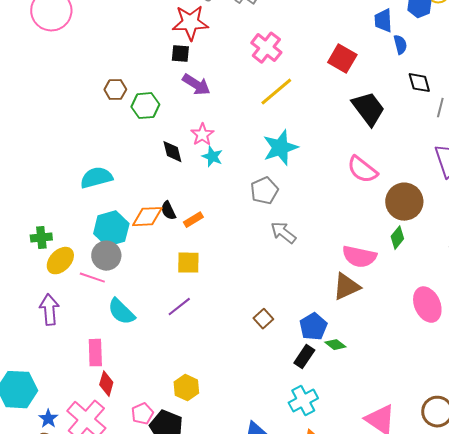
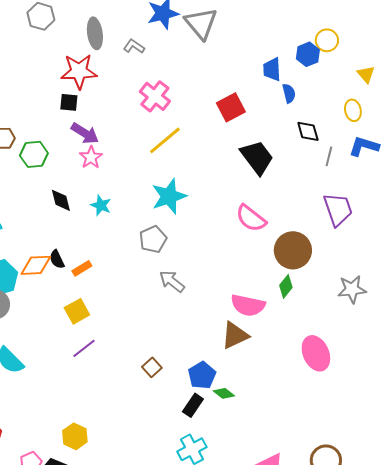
red square: (342, 59) -> (231, 107), turned 32
pink star: (202, 135) -> (91, 157), moved
yellow square: (188, 263) -> (77, 311), turned -30
purple line: (179, 307) -> (84, 348), moved

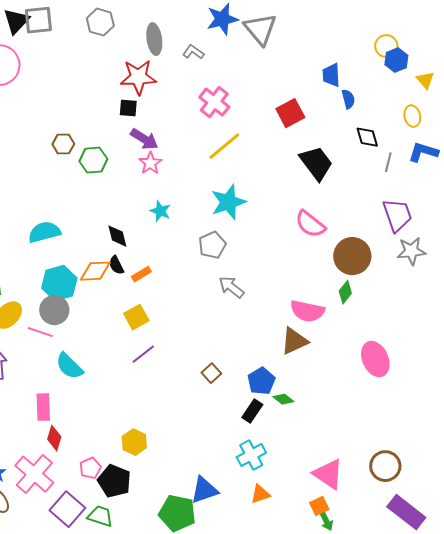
blue hexagon: (308, 54) -> (396, 60), moved
black diamond: (61, 200) -> (117, 236), moved
gray star: (352, 289) -> (411, 251), moved

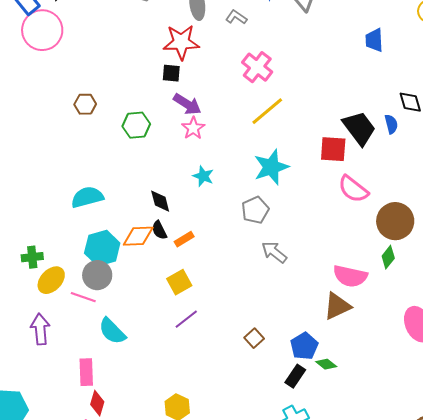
blue semicircle: (348, 99) -> (391, 124), moved
red square: (290, 113) -> (333, 149), moved, turned 32
brown hexagon: (63, 144) -> (85, 104), moved

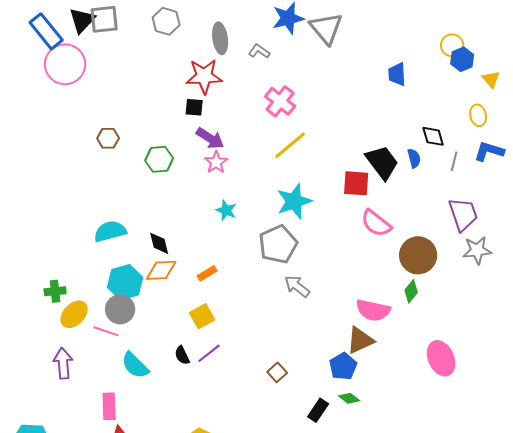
black diamond: (160, 201) -> (159, 243), moved
gray pentagon: (255, 210) -> (278, 244), size x1.4
black semicircle: (159, 230) -> (182, 355), moved
blue pentagon: (304, 346) -> (343, 366), moved

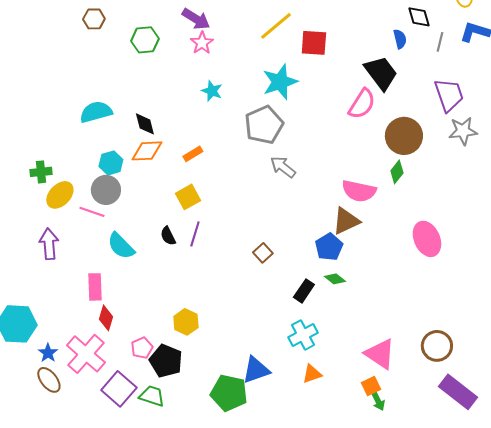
black trapezoid: (382, 162) -> (381, 73), moved
red square: (356, 183) -> (314, 43), moved
pink semicircle: (376, 223) -> (362, 104), turned -96
cyan hexagon: (125, 282) -> (111, 163), size x0.7
purple line: (209, 353) -> (195, 234), turned -35

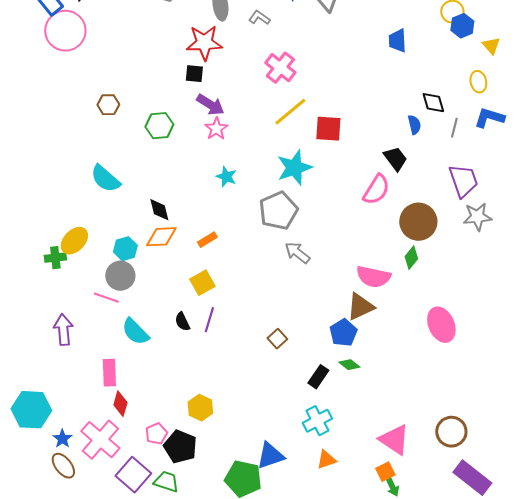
black trapezoid: (381, 73) -> (395, 159), size x0.7
cyan semicircle: (96, 112) -> (105, 179), moved, turned -124
yellow ellipse: (60, 195) -> (74, 241), moved

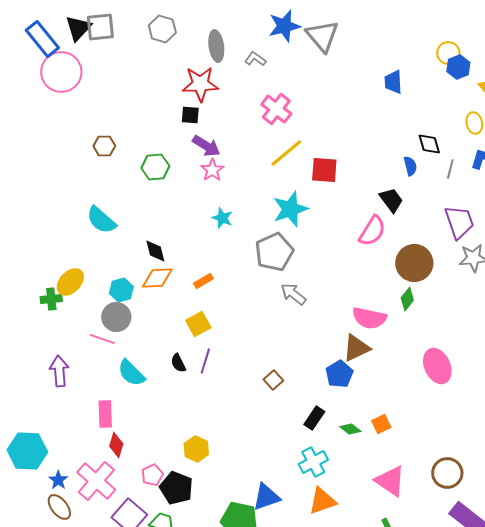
green diamond: (349, 365) -> (350, 429), moved
orange triangle: (326, 460) -> (322, 501), size x1.4
orange square: (385, 472) -> (381, 424), moved

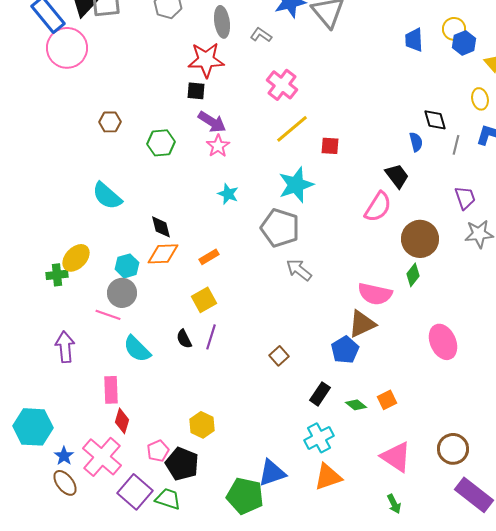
blue trapezoid: (393, 82) -> (414, 40), moved
red square: (324, 170) -> (330, 146), size x0.7
purple trapezoid: (459, 222) -> (465, 198), size x0.7
gray pentagon: (274, 252) -> (280, 228), turned -30

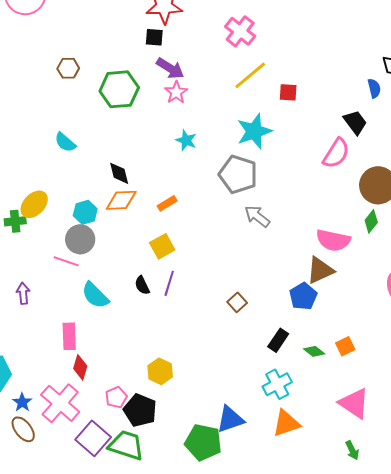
green hexagon: (161, 143) -> (119, 89), size x1.4
cyan semicircle: (107, 196) -> (65, 142), size x0.7
purple arrow: (65, 347) -> (23, 293), size x0.7
green trapezoid: (168, 499) -> (126, 445), size x1.4

